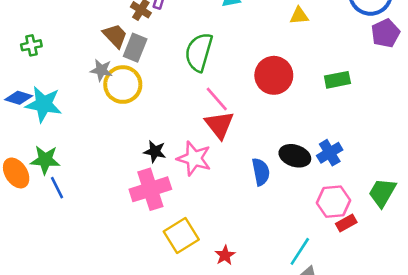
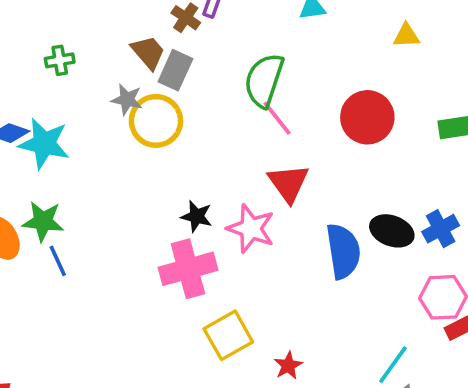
green cross: (31, 45) -> (60, 60), moved
pink line: (217, 99) -> (277, 118), moved
blue semicircle: (261, 172) -> (343, 251), size x1.4

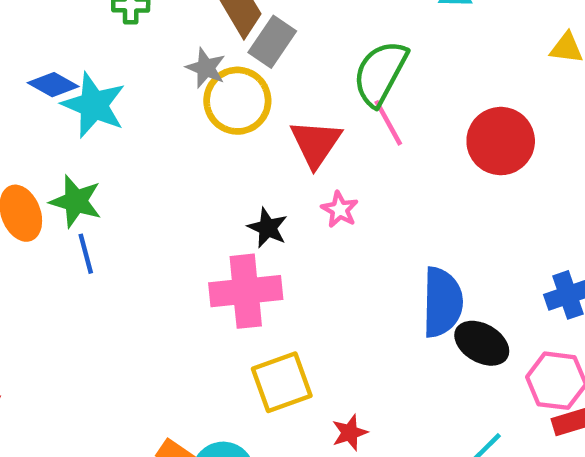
red triangle: (288, 183) -> (316, 143), moved
pink star: (251, 229) -> (340, 210), moved, size x0.6
black ellipse: (392, 231) -> (482, 343), moved

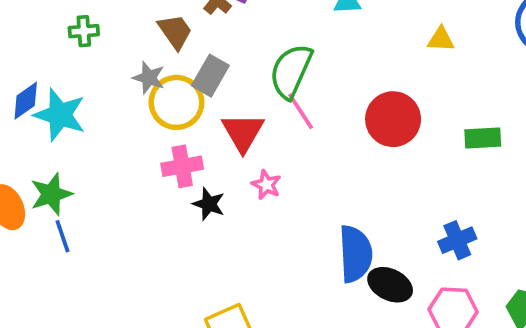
gray rectangle: (272, 42) -> (210, 76), moved
blue diamond: (53, 85) -> (26, 101), turned -60
green star: (76, 201) -> (51, 194), turned -30
pink cross: (246, 291) -> (182, 166), moved, size x0.7

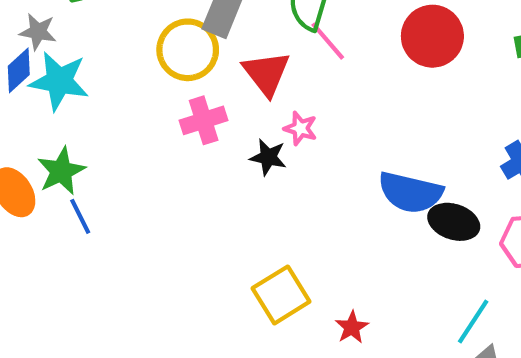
gray star: (149, 78) -> (38, 32), moved
black star: (209, 204) -> (268, 157), moved
blue semicircle: (355, 254) -> (410, 192), turned 114

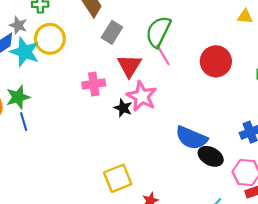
yellow circle: (188, 50) -> (50, 39), moved
pink star: (300, 128) -> (142, 96), size x1.8

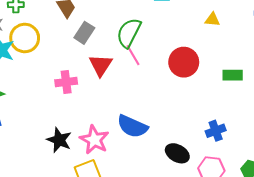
pink star: (142, 96) -> (94, 140), moved
black star: (123, 108) -> (59, 140), moved, size x1.4
blue semicircle: (191, 138) -> (132, 126), moved

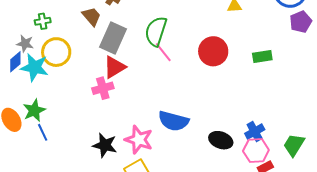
gray rectangle: (84, 33) -> (113, 38), size x1.4
red triangle: (101, 65) -> (114, 67), moved, turned 35
blue cross: (216, 131) -> (255, 132), moved

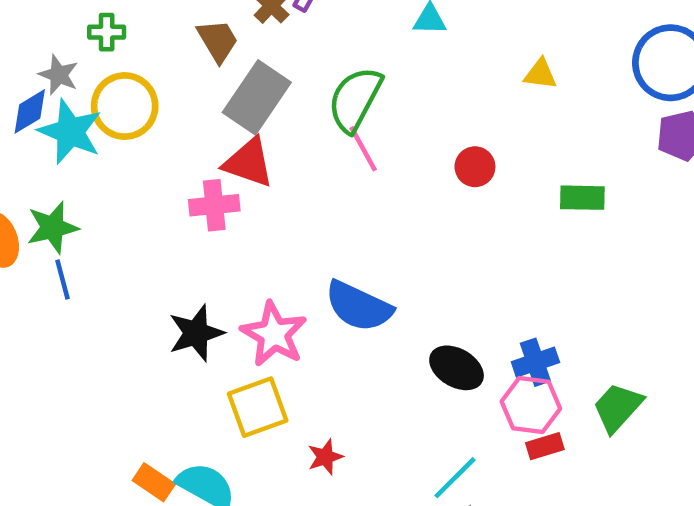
red circle: (213, 51) -> (475, 167), size x0.6
red triangle: (114, 67) -> (249, 163), turned 40
black star: (105, 145) -> (196, 333), turned 30

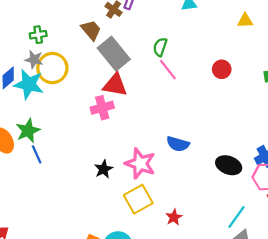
gray star: (59, 75) -> (34, 59), moved
gray rectangle: (257, 97) -> (114, 54), turned -64
green semicircle: (355, 99) -> (160, 47), size x0.6
blue semicircle: (359, 306) -> (178, 144), size x0.7
black star: (196, 333) -> (104, 169), size x0.7

